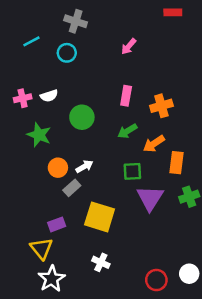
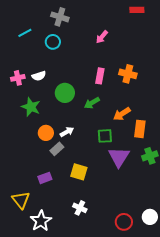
orange cross: (161, 106) -> (128, 74), moved, turned 30
green arrow: (127, 131) -> (92, 103), moved
yellow square: (100, 217) -> (79, 172), size x0.7
yellow triangle: (42, 248) -> (21, 200), moved

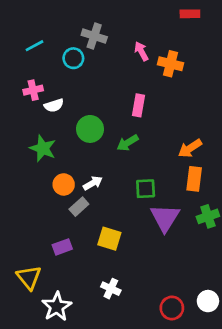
gray cross: (60, 17) -> (94, 36), moved
pink arrow: (102, 37) -> (141, 51), turned 112
orange cross: (128, 74) -> (170, 64), moved
pink cross: (18, 78) -> (33, 90), moved
orange arrow: (122, 114) -> (190, 148), moved

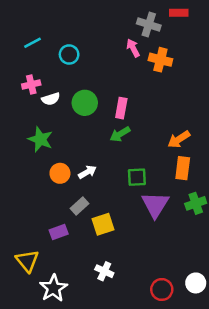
gray cross: (94, 36) -> (149, 24), moved
pink rectangle: (139, 105) -> (121, 108), moved
green circle: (90, 129) -> (85, 103), moved
gray rectangle: (79, 207) -> (80, 206), moved
yellow square: (109, 239) -> (103, 224), turned -35

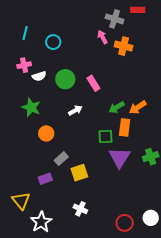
cyan line: (33, 43) -> (25, 33), turned -48
pink rectangle: (121, 108) -> (93, 83), turned -42
green arrow: (120, 134) -> (117, 107), moved
orange rectangle: (183, 168) -> (125, 127), moved
white arrow: (87, 172) -> (75, 110), moved

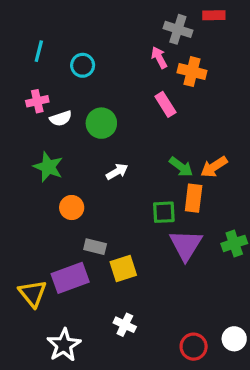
pink rectangle: (93, 83) -> (165, 104), moved
green arrow: (117, 107) -> (181, 167), turned -112
gray rectangle: (61, 159) -> (95, 247), turned 56
purple rectangle: (45, 179) -> (70, 278), size x1.6
yellow triangle: (21, 201) -> (33, 293), moved

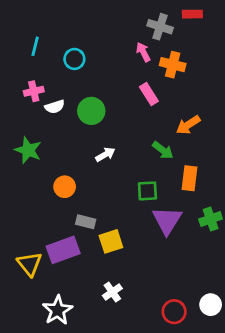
green star: (48, 167) -> (28, 150), moved
orange arrow: (214, 167) -> (188, 125), moved
orange rectangle: (194, 198) -> (190, 178), moved
white cross: (125, 325) -> (112, 292), turned 30

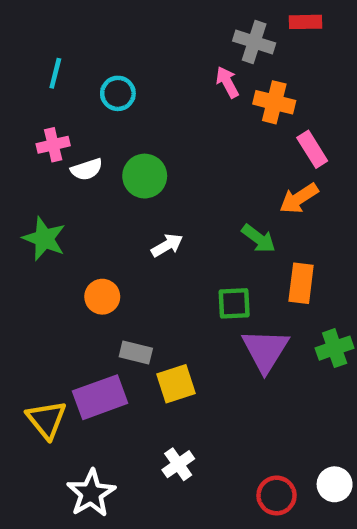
pink rectangle: (149, 94) -> (312, 149), moved

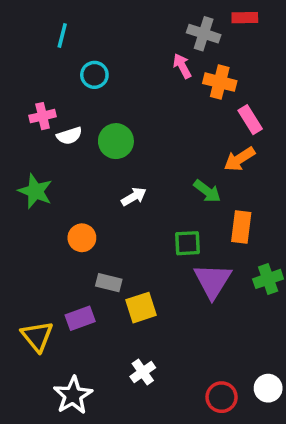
cyan line: (55, 73) -> (62, 35), moved
purple rectangle: (100, 397) -> (80, 318), size x0.7

